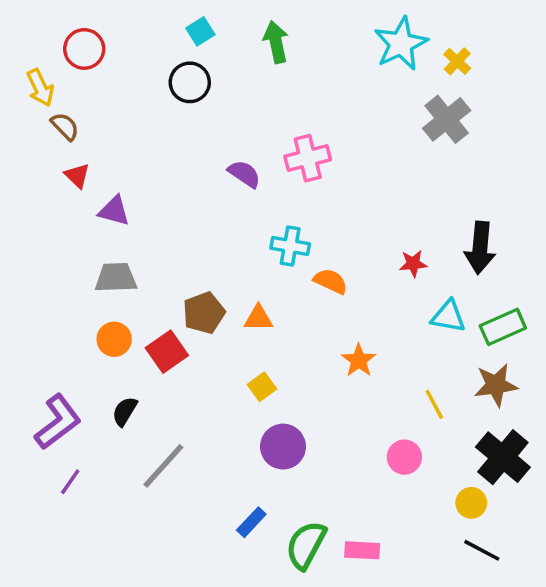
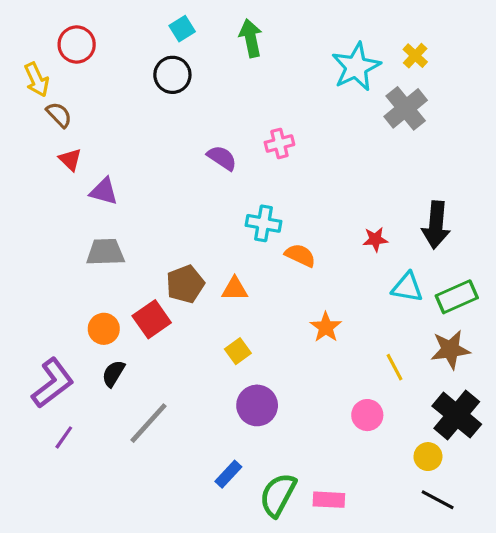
cyan star: (401, 44) -> (356, 67), moved
pink cross: (308, 158) -> (279, 144), size x0.7
orange circle: (114, 339) -> (104, 329), moved

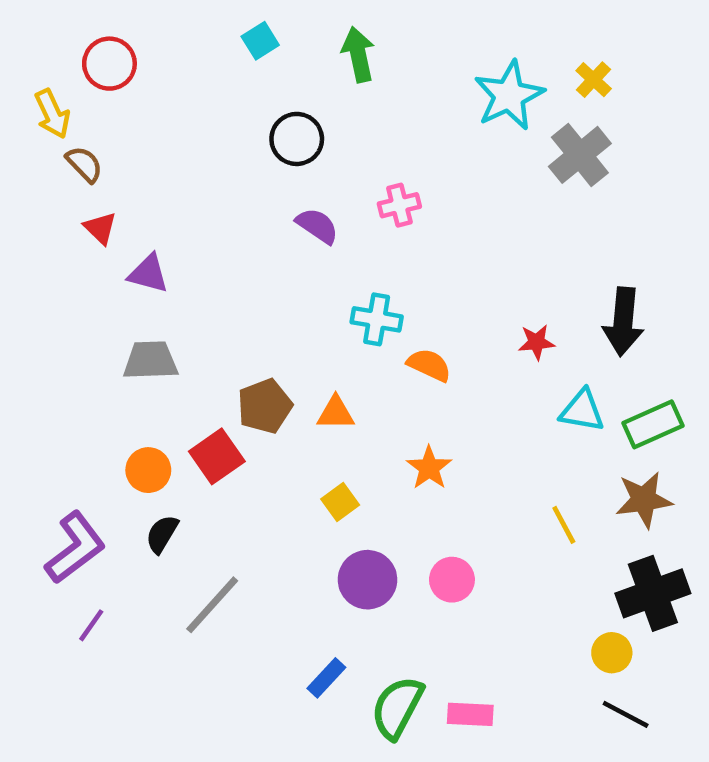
black circle: (172, 75) -> (297, 139), moved
orange star: (326, 327) -> (429, 468), moved
pink circle: (367, 415) -> (452, 580), moved
black cross: (457, 415) -> (653, 593), turned 30

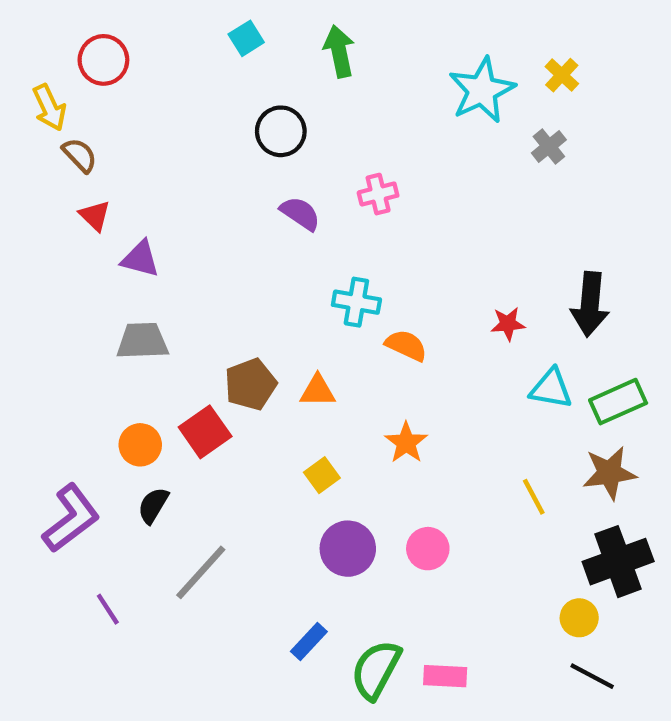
gray cross: (580, 155) -> (549, 146), size x0.6
purple line: (91, 625) -> (108, 609), moved, turned -68

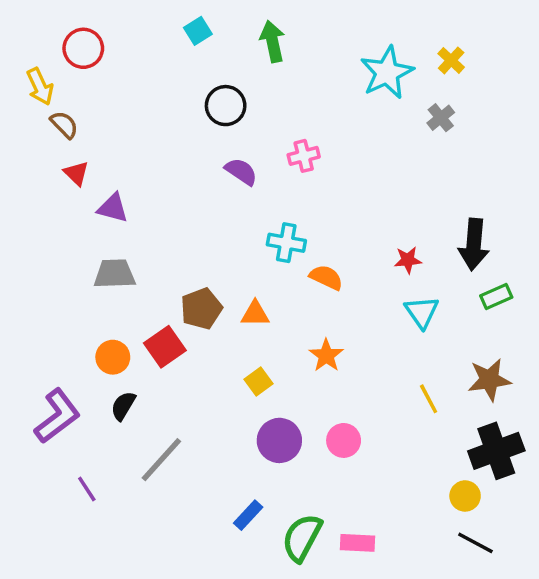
cyan triangle: (551, 389) -> (422, 312), moved, turned 45
green rectangle: (618, 402) -> (496, 296), moved, size x0.7

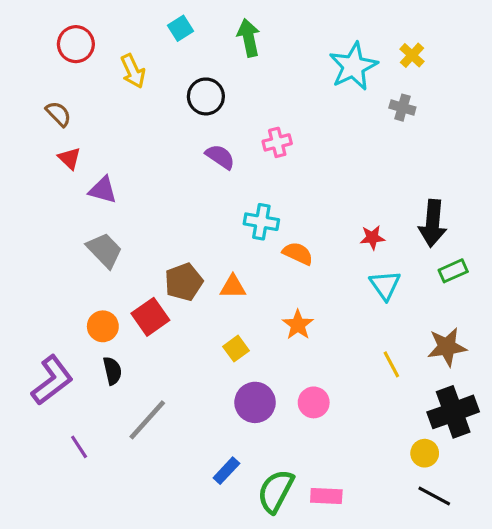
yellow arrow: (40, 86) -> (133, 71), moved
gray cross: (441, 118) -> (402, 108), turned -35
gray trapezoid: (115, 274) -> (104, 250), turned 48
black semicircle: (123, 406) -> (112, 371), turned 136

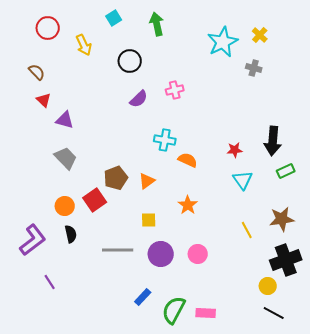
purple semicircle: (220, 157) -> (139, 99), turned 102
orange triangle: (233, 287) -> (147, 181), turned -36
yellow square: (236, 349) -> (149, 220), turned 35
gray line: (147, 420) -> (118, 250), moved, turned 48

